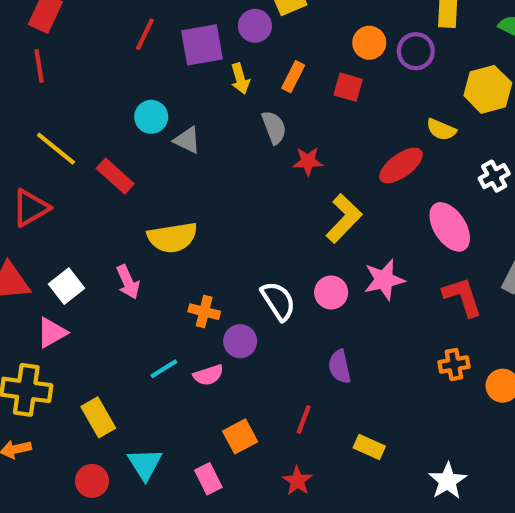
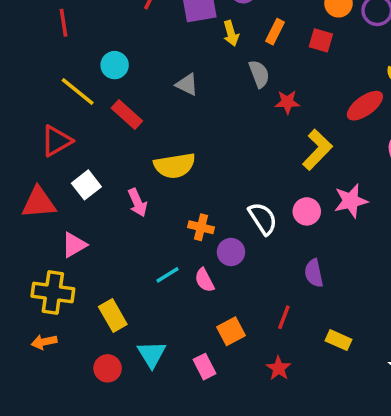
cyan circle: (151, 117) -> (115, 65), moved
white square: (67, 286) -> (86, 185), moved
pink semicircle: (208, 375) -> (205, 280), turned 80

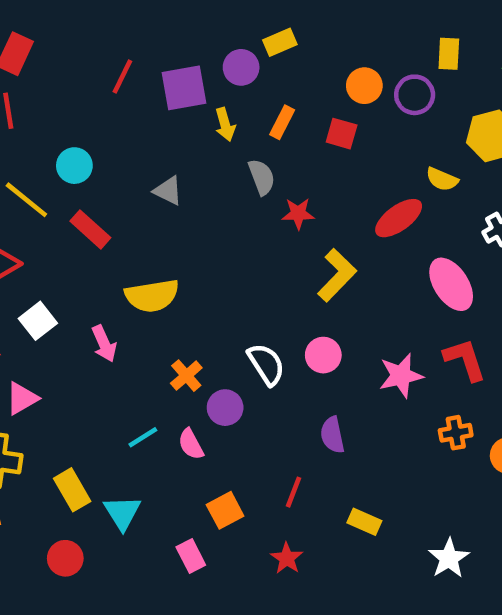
pink star: (351, 201) -> (401, 376), moved
orange cross: (201, 227) -> (186, 376), turned 35
cyan triangle: (152, 354) -> (122, 513), moved

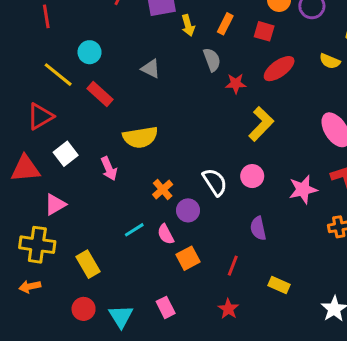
red ellipse: (399, 218) -> (279, 69), moved
orange square: (225, 510) -> (188, 258), moved
cyan triangle: (122, 513) -> (121, 316), moved

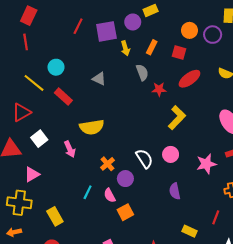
cyan line: (134, 230) -> (88, 192), turned -32
red line: (233, 266) -> (216, 217), moved

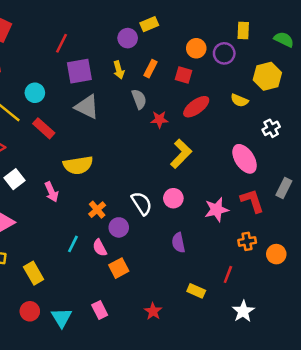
purple square: (106, 31) -> (79, 71), moved
gray triangle: (99, 79) -> (87, 107), size x1.5

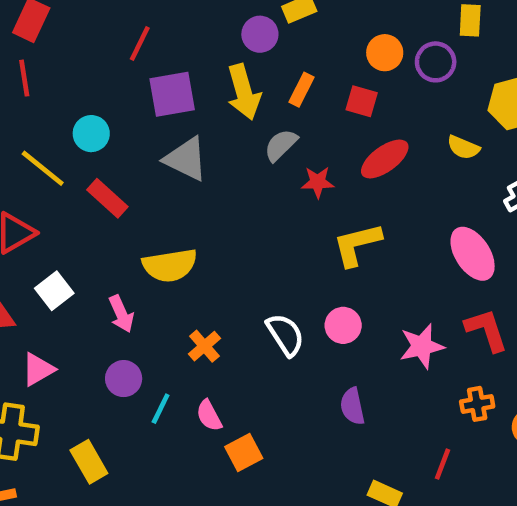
yellow arrow: (119, 70) -> (244, 92), size x1.6
gray semicircle: (139, 99) -> (281, 145), turned -114
yellow L-shape: (181, 154) -> (357, 244), turned -148
purple circle: (119, 227) -> (124, 379), moved

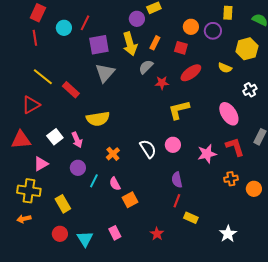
cyan circle: (91, 134) -> (64, 28), moved
gray triangle: (186, 159) -> (105, 73), turned 45
white square: (54, 291) -> (55, 137), moved
red line: (443, 464) -> (177, 201), moved

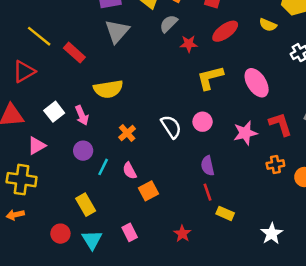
pink ellipse: (229, 114) -> (257, 83), moved
red line: (177, 201) -> (208, 192), turned -40
yellow rectangle: (63, 204) -> (86, 205), moved

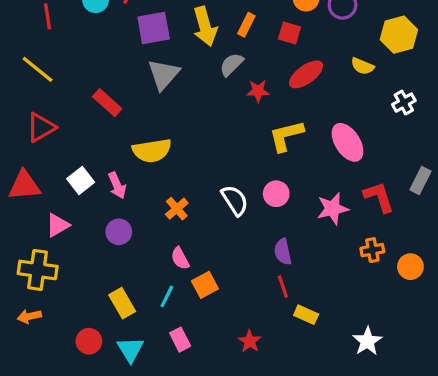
yellow line: (39, 36) -> (38, 69), moved
cyan line: (103, 167) -> (167, 296), moved

